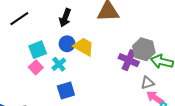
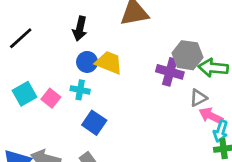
cyan square: (38, 50) -> (25, 94), moved
cyan cross: (59, 64) -> (80, 90), turned -32
blue square: (66, 91) -> (94, 123), turned -30

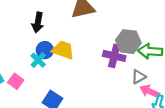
cyan cross: (80, 90) -> (38, 60), moved, turned 35

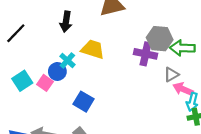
blue circle: (45, 50) -> (57, 72), moved

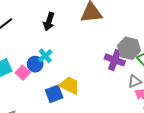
yellow trapezoid: (93, 49) -> (70, 85), moved
blue square: (83, 102) -> (54, 94), turned 30

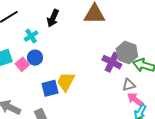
cyan cross: (45, 56) -> (31, 36), moved
yellow trapezoid: (70, 85) -> (66, 82), turned -95

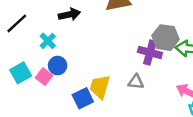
black arrow: (53, 18) -> (69, 14), turned -114
gray triangle: (129, 85) -> (136, 82), moved, turned 32

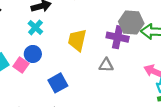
cyan cross: (48, 41) -> (35, 27), moved
yellow trapezoid: (100, 87) -> (77, 40), moved

